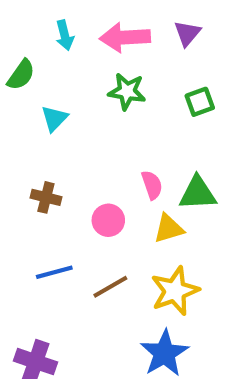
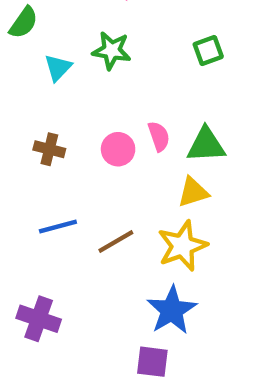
green star: (127, 91) -> (112, 50), moved
pink circle: (108, 220) -> (118, 149), moved
yellow triangle: (169, 229) -> (193, 192), moved

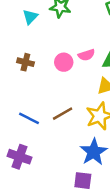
pink semicircle: (159, 136) -> (86, 55), turned 91
blue line: (58, 226) -> (29, 118), moved, turned 42

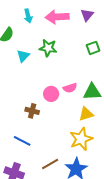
brown cross: (25, 62) -> (32, 111), moved
brown line: (63, 114) -> (50, 164), moved

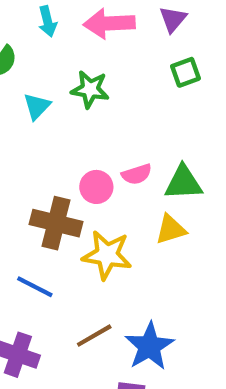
green square: (93, 48) -> (186, 72), moved
brown cross: (32, 111) -> (56, 223), size x1.6
yellow star: (81, 139) -> (107, 255), moved, turned 30

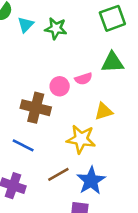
green square: (186, 72) -> (112, 18), size x1.5
cyan triangle: (37, 106) -> (26, 25), moved
green triangle: (183, 183) -> (112, 62), moved
yellow star: (107, 255) -> (81, 139), moved

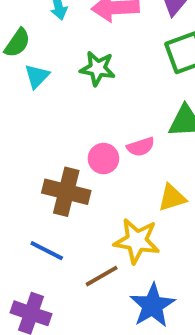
cyan triangle: (26, 25) -> (37, 76), moved
brown line: (58, 174) -> (102, 276), moved

